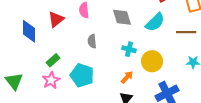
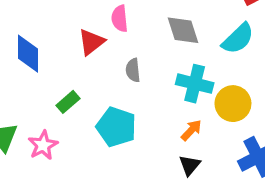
red triangle: (56, 19) -> (91, 42), moved
cyan cross: (129, 49) -> (195, 84), size x1.5
pink star: (51, 80) -> (43, 145), moved

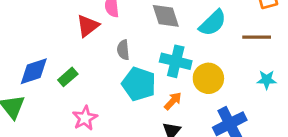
blue diamond: (28, 54) -> (34, 71), moved, turned 72
cyan pentagon: (116, 127) -> (139, 84), moved
pink star: (43, 145) -> (85, 118), moved

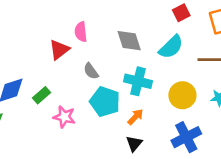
gray semicircle: (123, 50) -> (91, 71), turned -30
yellow circle: (208, 78) -> (182, 95), moved
pink star: (85, 118) -> (64, 117), moved, turned -30

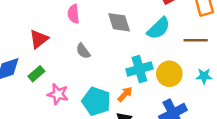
red triangle: (59, 50) -> (39, 39), moved
cyan cross: (138, 81) -> (139, 69), moved, turned -30
cyan pentagon: (105, 102) -> (96, 101), moved

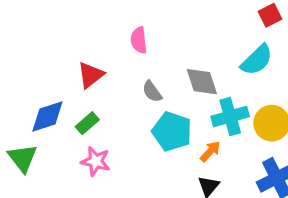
gray diamond: (119, 22) -> (202, 82), moved
pink star: (58, 94) -> (96, 161), moved
cyan pentagon: (96, 101) -> (172, 131), moved

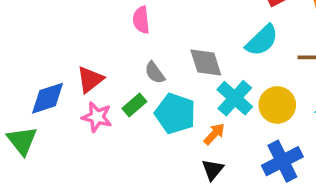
red triangle: (91, 75) -> (90, 79), moved
cyan cross: (230, 116) -> (235, 98), turned -32
green rectangle: (87, 123) -> (134, 105), moved
pink star: (96, 161) -> (97, 117), moved

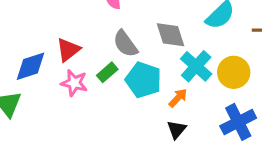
gray semicircle: (155, 73) -> (125, 44), size x1.4

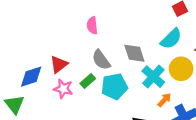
yellow circle: (234, 72) -> (181, 69), moved
cyan pentagon: (143, 80) -> (114, 87), turned -30
orange arrow: (178, 98) -> (164, 100), moved

